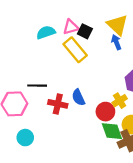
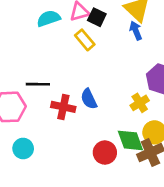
yellow rectangle: (75, 50) -> (85, 40), size x0.7
red circle: (105, 112) -> (105, 153), moved

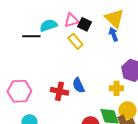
black line: (38, 84) -> (31, 36), moved
yellow cross: (140, 103) -> (116, 88), turned 32

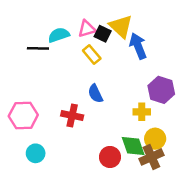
yellow triangle: (114, 18) -> (121, 26), moved
blue arrow: (113, 34) -> (138, 46), size x1.5
blue semicircle: (78, 85) -> (95, 94), moved

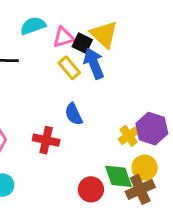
cyan semicircle: (59, 35) -> (33, 26), moved
blue arrow: (138, 46) -> (94, 63), moved
purple hexagon: (161, 90) -> (152, 129), moved
yellow cross: (142, 112) -> (129, 136), turned -35

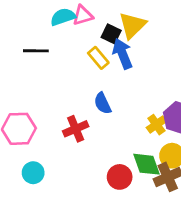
yellow triangle: (104, 34) -> (132, 25), turned 32
pink triangle: (63, 37) -> (83, 15), moved
red cross: (46, 140) -> (76, 129), turned -35

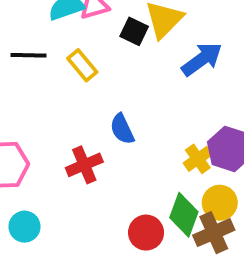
blue arrow: (122, 54) -> (202, 59), moved, turned 76
yellow rectangle: (98, 58) -> (82, 65), moved
green diamond: (147, 164) -> (184, 215), turned 40

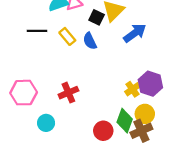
blue semicircle: (122, 129) -> (90, 41), moved
cyan circle: (25, 227) -> (46, 123), moved

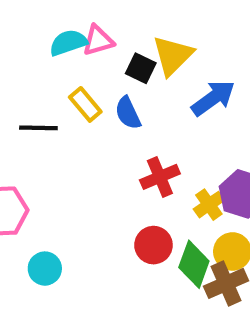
black line: (37, 31) -> (38, 128), moved
red cross: (68, 93) -> (160, 177), moved
red circle: (103, 131) -> (153, 245), moved

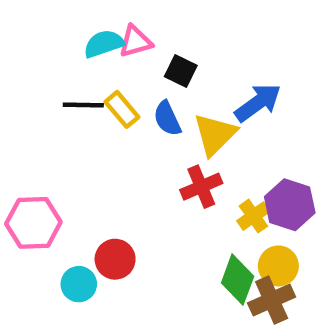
yellow triangle: (173, 55) -> (215, 134), moved
black line: (38, 128) -> (83, 105), moved
red circle: (153, 245) -> (115, 259), moved

